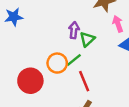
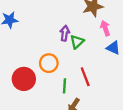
green line: (74, 60) -> (65, 86), moved, turned -48
red line: (84, 81) -> (85, 77), moved

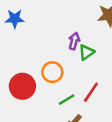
red line: (85, 77) -> (91, 92), turned 48
green line: (65, 86) -> (67, 100), turned 48

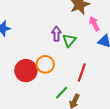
red circle: (22, 86) -> (26, 71), moved
green line: (67, 100) -> (61, 93), moved

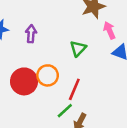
purple arrow: (56, 34) -> (31, 34), moved
red line: (82, 72) -> (74, 89), moved

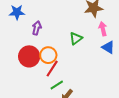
purple arrow: (31, 34) -> (37, 28), moved
red line: (74, 89) -> (52, 69), moved

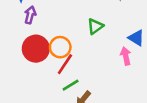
purple arrow: (37, 28) -> (30, 15), moved
pink arrow: (103, 29) -> (126, 56), moved

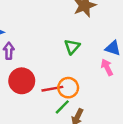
orange circle: (60, 47) -> (68, 88), moved
red line: (65, 64) -> (52, 89), turned 60

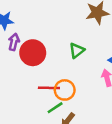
red circle: (22, 81) -> (33, 53), moved

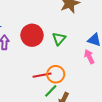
red circle: (33, 53) -> (32, 35), moved

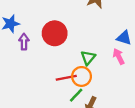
green triangle: (59, 39) -> (88, 58), moved

